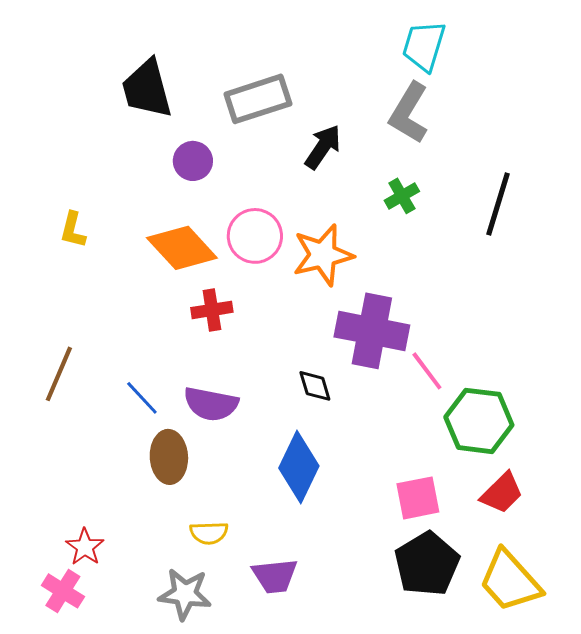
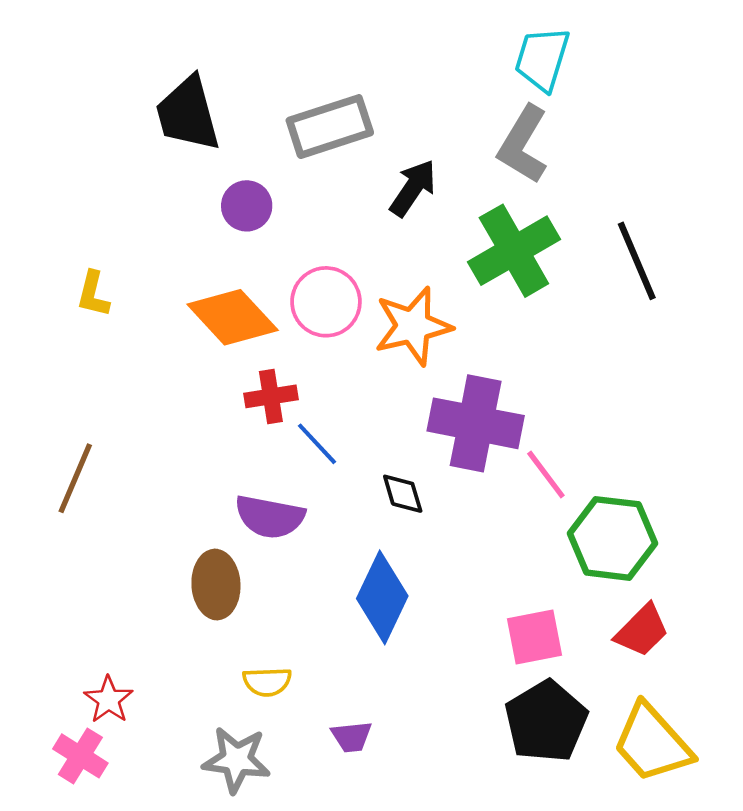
green cross: (402, 196) -> (514, 251), size x2.0
black line: (498, 204) -> (637, 261), turned -40
blue line: (142, 398) -> (317, 444), moved
purple trapezoid: (275, 576) -> (352, 737), size x0.7

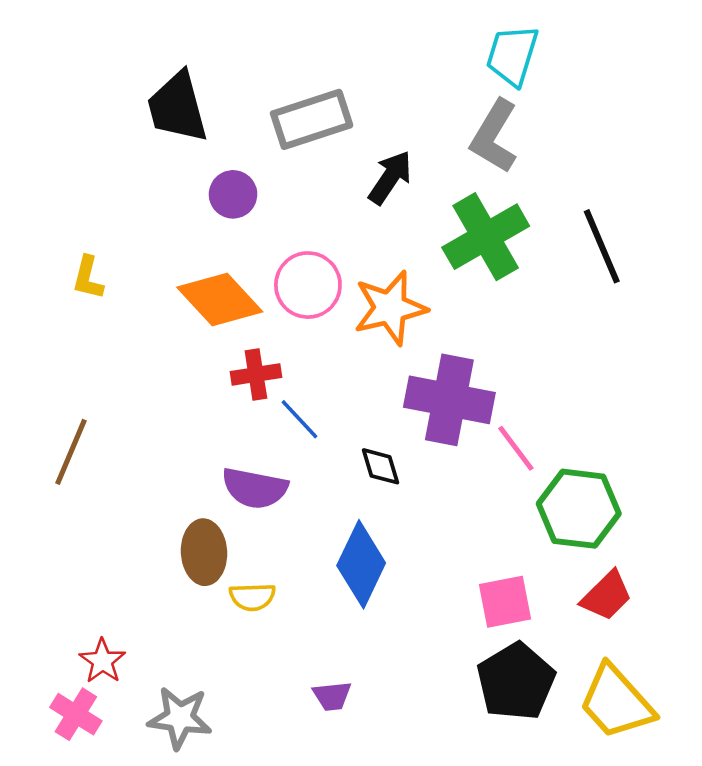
yellow semicircle: (267, 682) -> (252, 597), moved
gray star: (236, 760) -> (180, 718), moved

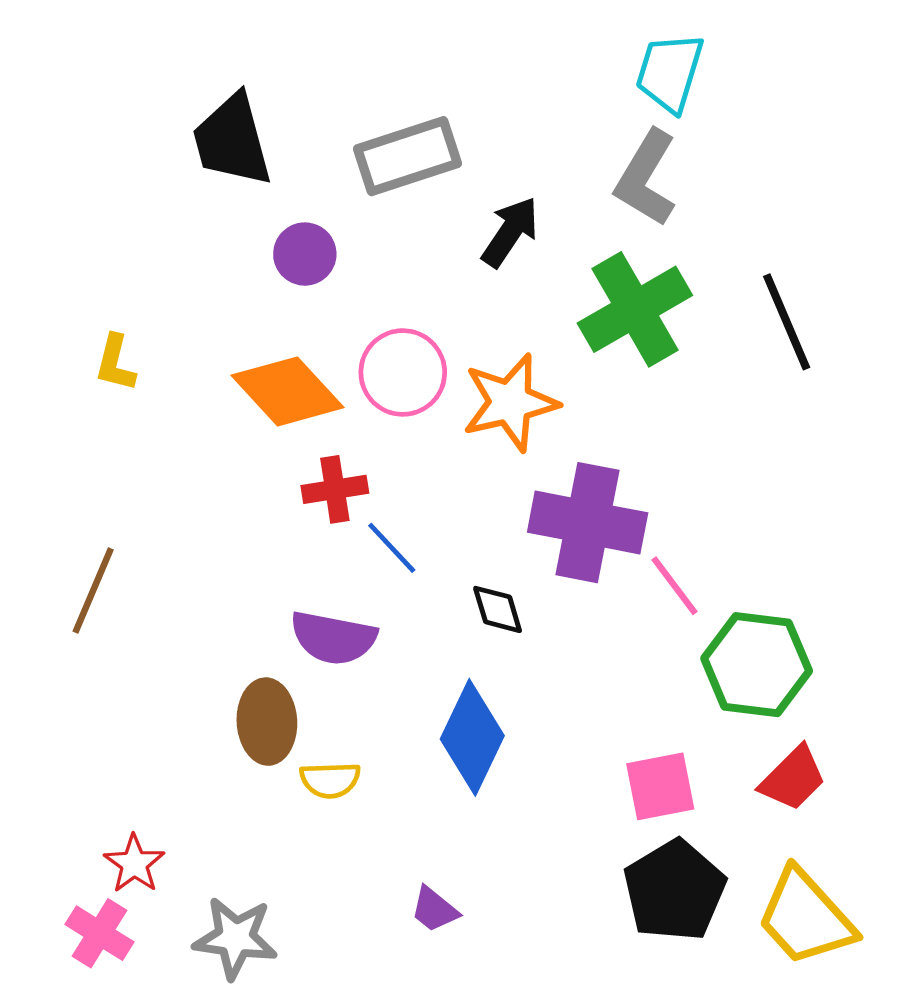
purple trapezoid: (332, 696) -> (434, 910), turned 45

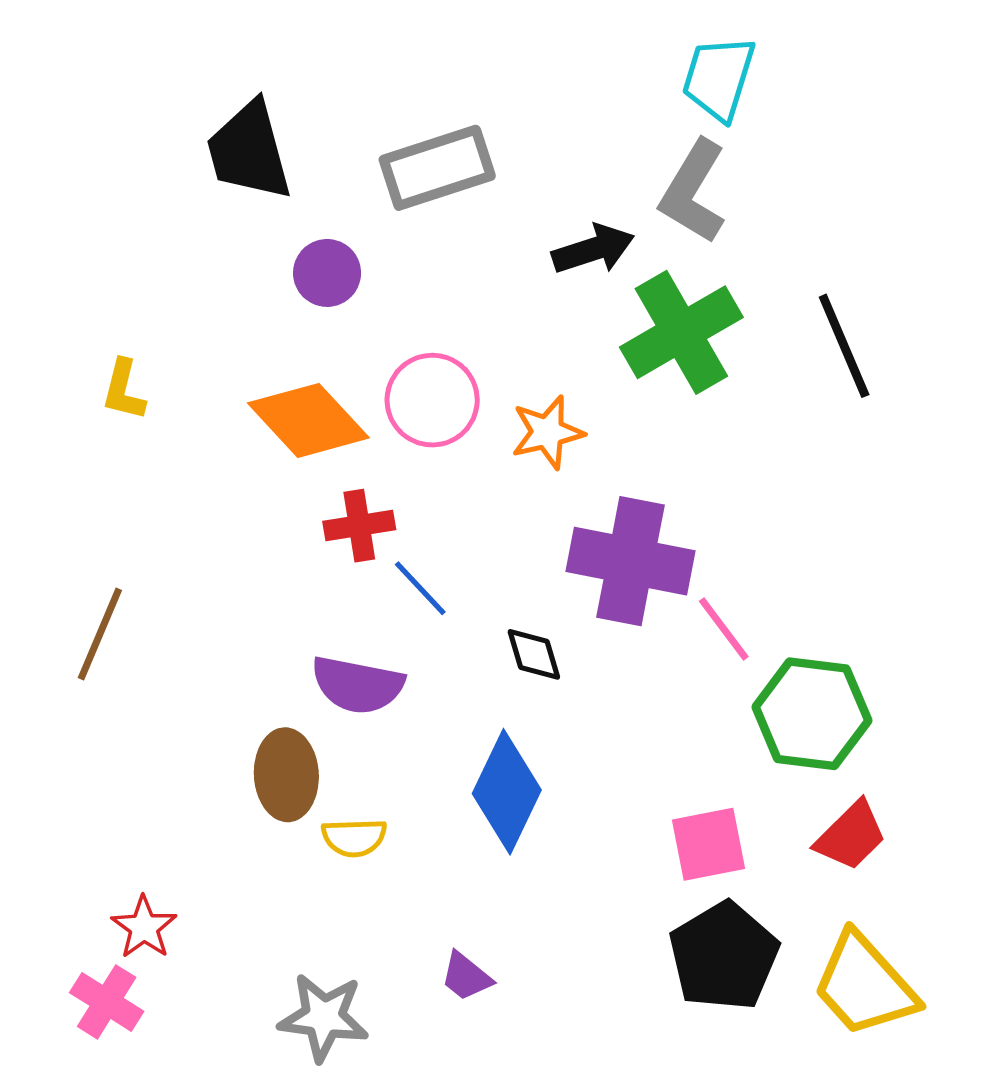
black arrow: (510, 232) -> (593, 249), moved, turned 38
orange star: (510, 402) -> (547, 432), size x0.7
gray star: (235, 938) -> (324, 1017), moved

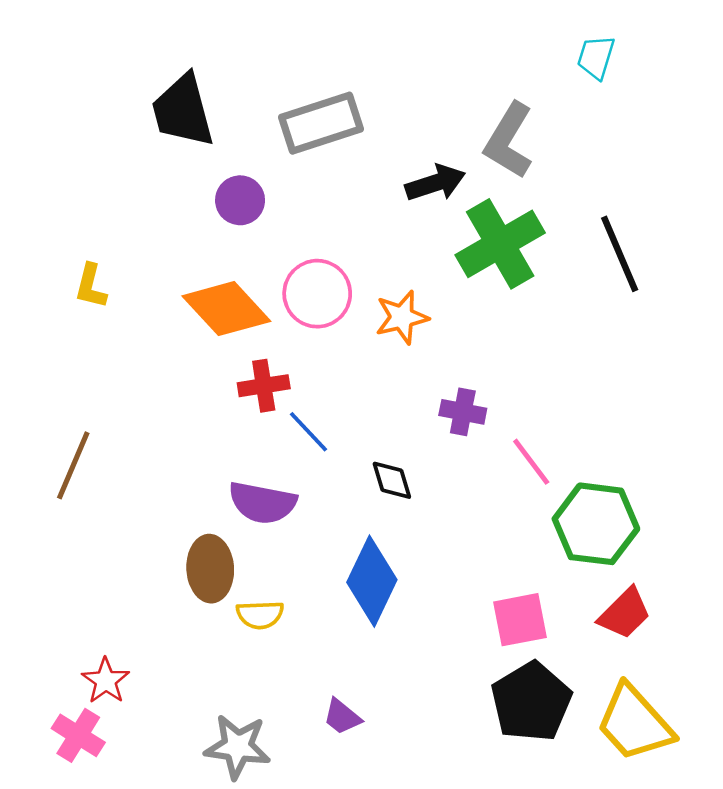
cyan trapezoid: (719, 78) -> (596, 57), moved, size x0.7
purple cross: (630, 561) -> (463, 412), size x0.5

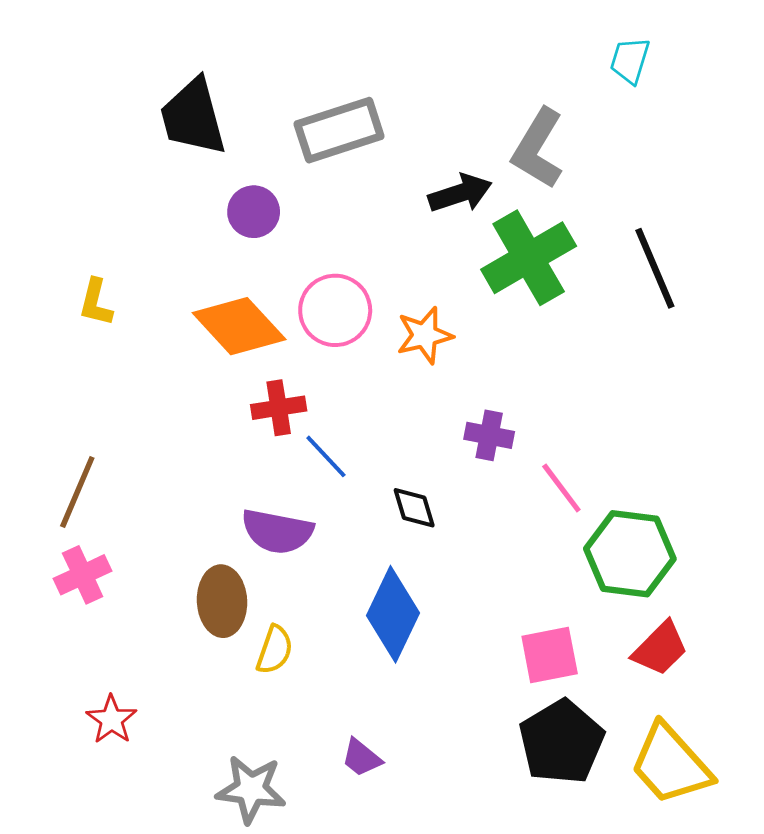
yellow semicircle: (260, 615) -> (275, 650), turned -69
pink cross: (78, 735) -> (83, 575), moved, turned 33

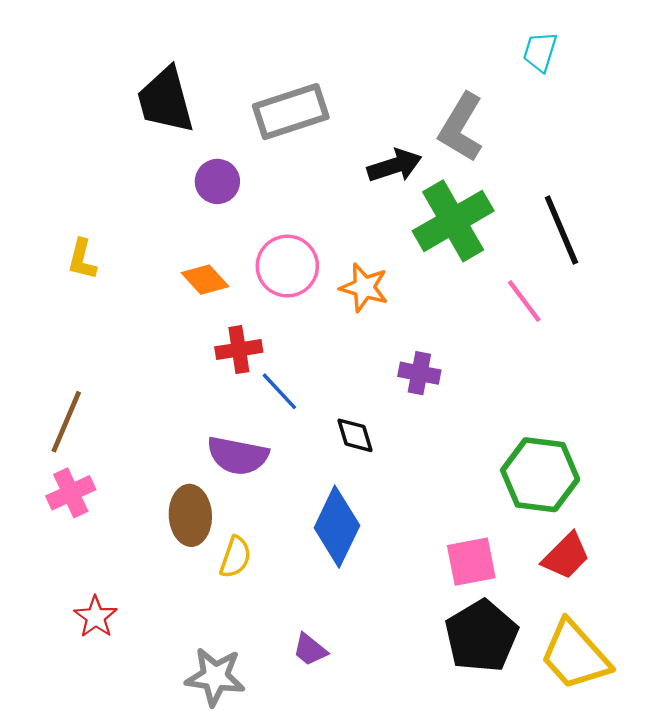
orange diamond: (239, 326) -> (205, 280), size x0.6
orange star: (425, 335) -> (364, 288), turned 30
pink line: (561, 488) -> (524, 301), moved

